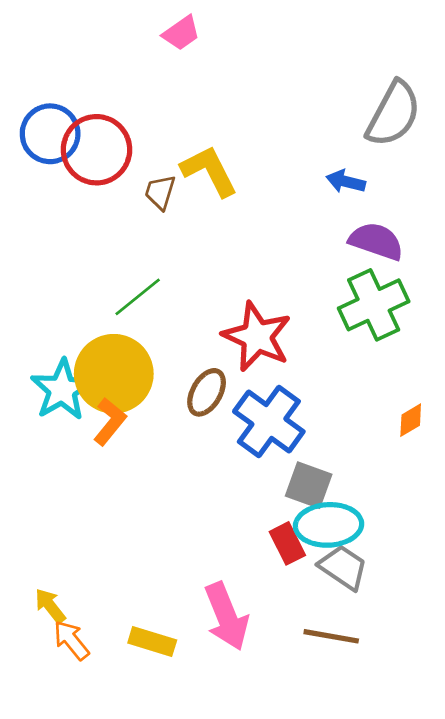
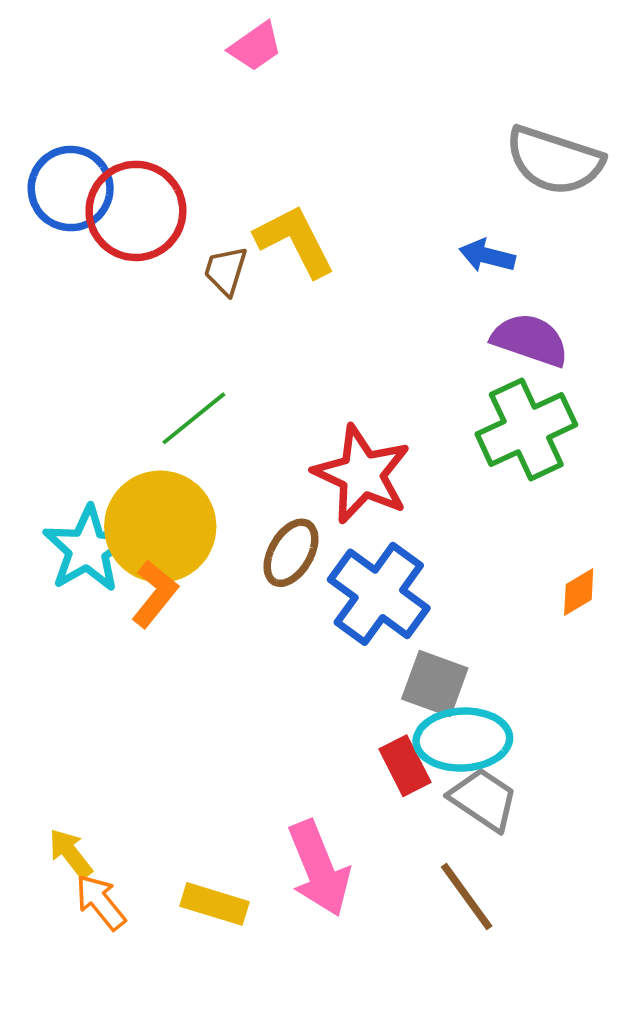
gray semicircle: (393, 114) -> (554, 161), turned 80
brown line: (331, 636) -> (467, 896), turned 44

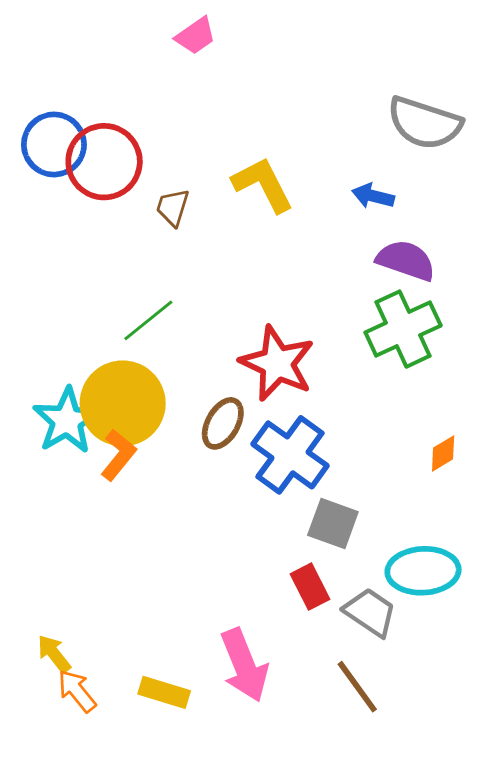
yellow L-shape: (295, 241) -> (263, 185), moved
cyan ellipse: (463, 740) -> (423, 571), moved

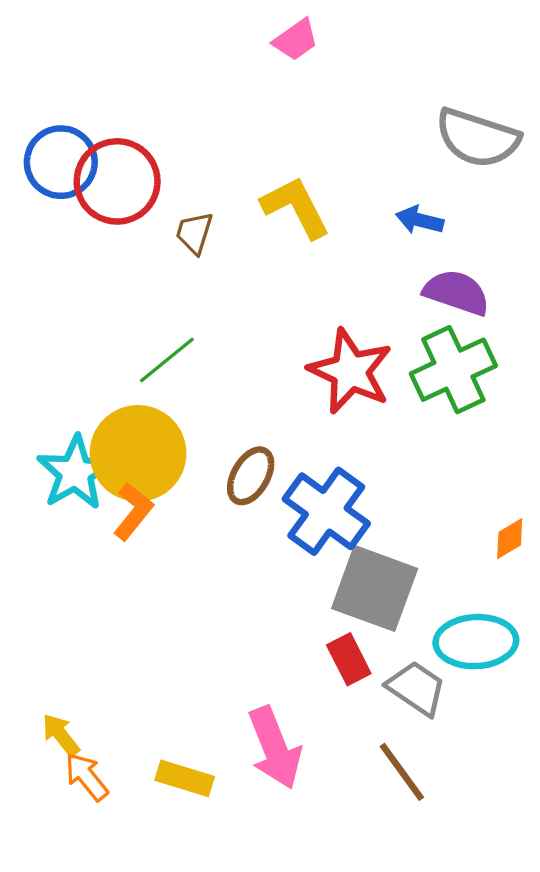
pink trapezoid: (196, 36) -> (296, 40), moved
red star: (277, 363) -> (350, 371), moved
orange diamond: (443, 453) -> (510, 539), moved
gray square: (333, 524) -> (375, 588), size x1.5

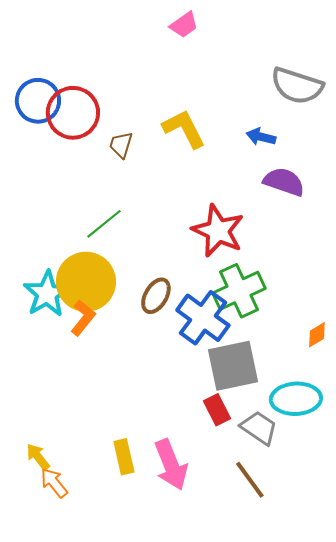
green cross: (453, 370) -> (239, 291), moved
gray square: (375, 588) -> (233, 366), turned -32
yellow rectangle: (185, 778) -> (124, 457), moved, turned 60

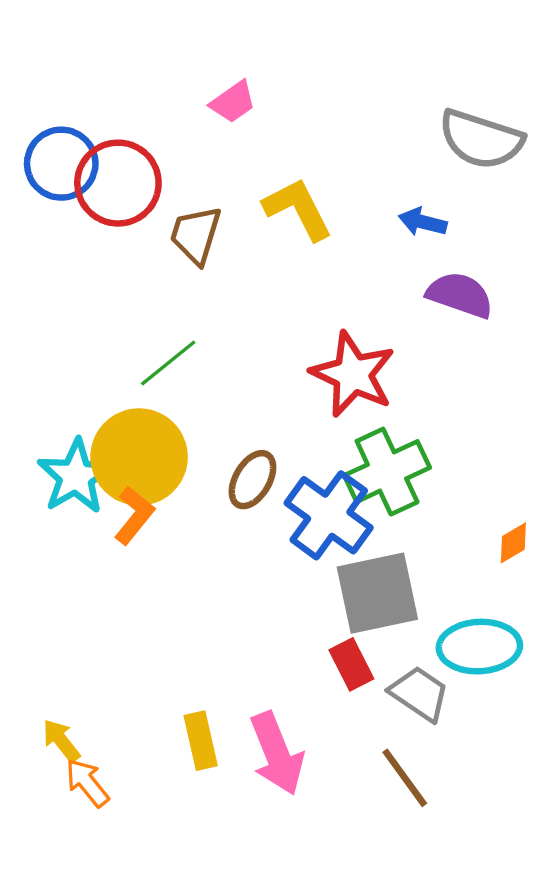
pink trapezoid: (184, 25) -> (233, 102), moved
brown trapezoid: (121, 145) -> (196, 235), size x1.4

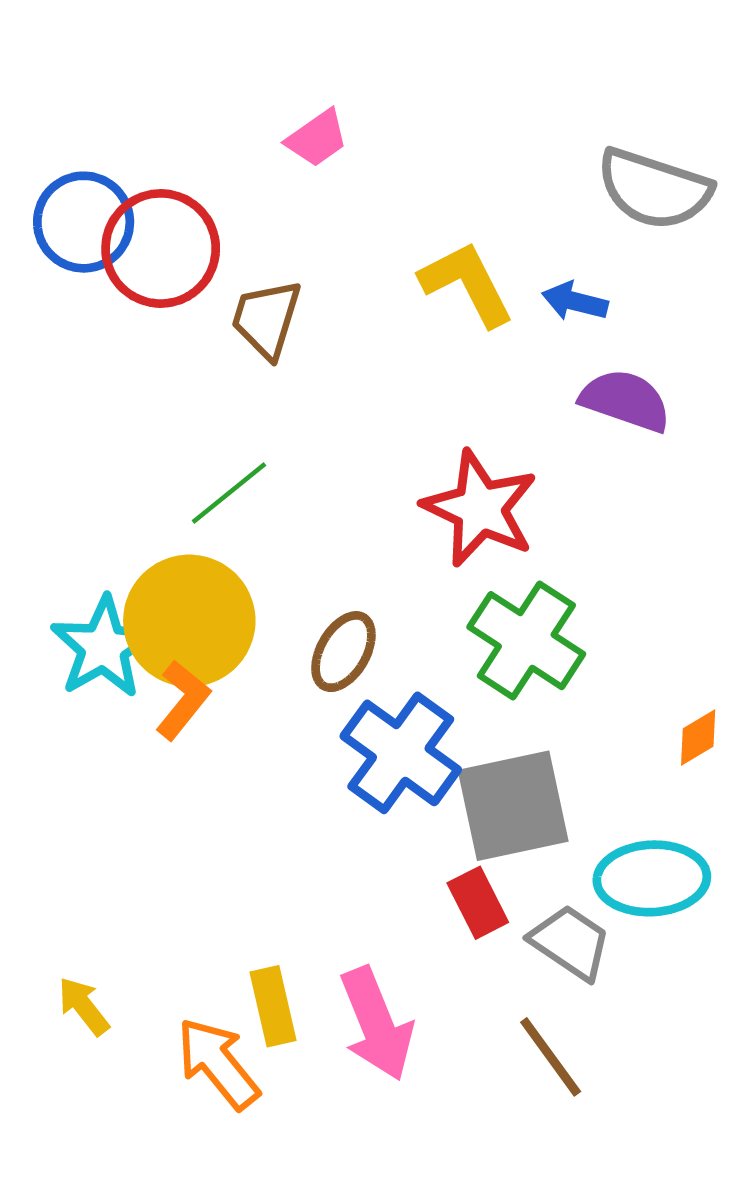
yellow L-shape: (298, 209) -> (467, 284), moved
green cross: (387, 472) -> (526, 641), turned -32
blue cross: (329, 515) -> (401, 753), moved
orange arrow: (87, 783) -> (218, 1063), moved, size x1.4

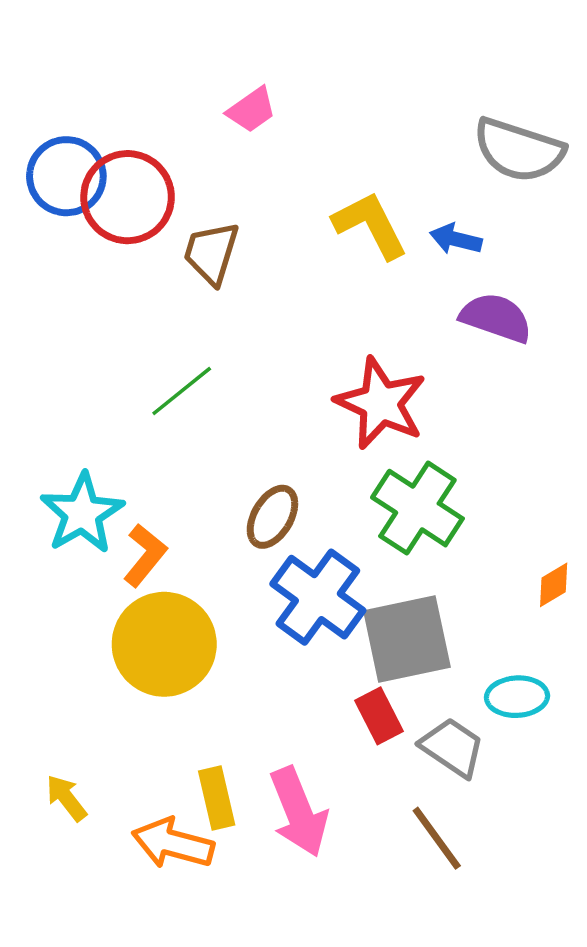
yellow circle: (189, 621) -> (164, 644), moved
cyan ellipse: (652, 878) -> (517, 697), size x0.7
orange arrow: (218, 1063) -> (173, 843), turned -36

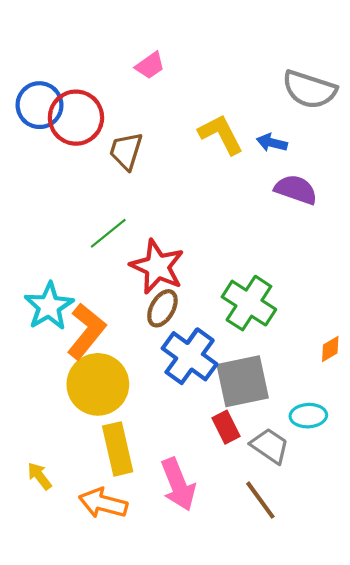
red star: (381, 403) -> (157, 267), moved
orange L-shape: (145, 555) -> (86, 331), size x1.5
yellow rectangle: (217, 798) -> (118, 449), moved, size x1.4

